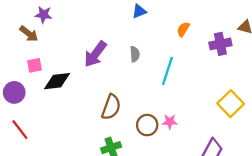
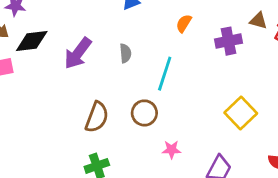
black diamond: (57, 81) -> (32, 41), moved
pink star: (170, 122) -> (172, 150), moved
brown circle: (147, 125) -> (144, 113), moved

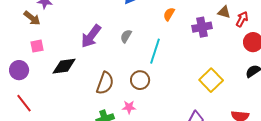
black diamond: (32, 41) -> (64, 66), moved
gray semicircle: (125, 53) -> (126, 36), turned -144
pink star: (172, 150) -> (129, 107), moved

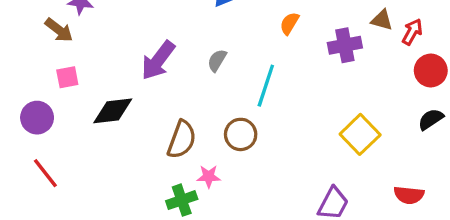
pink star: (129, 107) -> (209, 176), moved

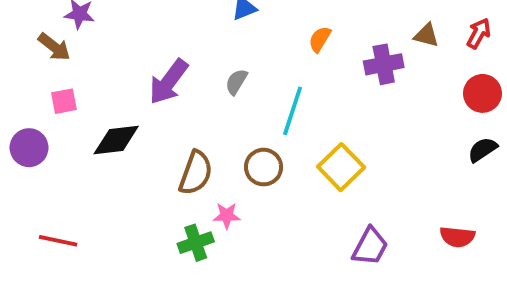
red arrow: (412, 32) -> (479, 33), moved
yellow square: (360, 134) -> (341, 167), moved
red line: (45, 173) -> (58, 241), moved, turned -40

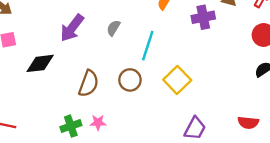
pink star: (227, 216) -> (98, 123), moved
green cross: (196, 243) -> (71, 126), moved

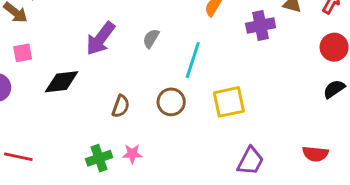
yellow square: (177, 80) -> (229, 102), turned 32
brown semicircle: (89, 83) -> (121, 106), size x0.7

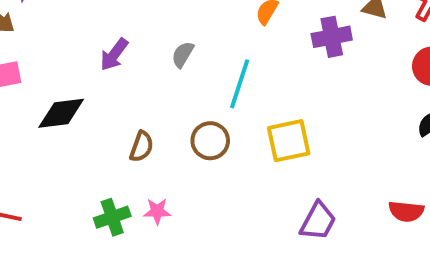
purple arrow: (101, 38) -> (114, 54), size x0.7

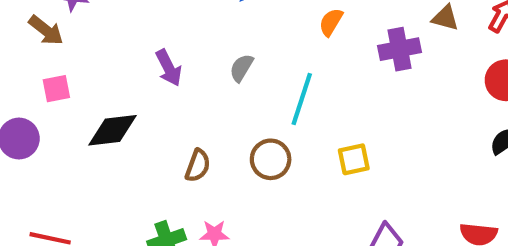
purple arrow: (114, 54) -> (169, 68), turned -64
yellow square: (289, 141) -> (354, 159), size x0.7

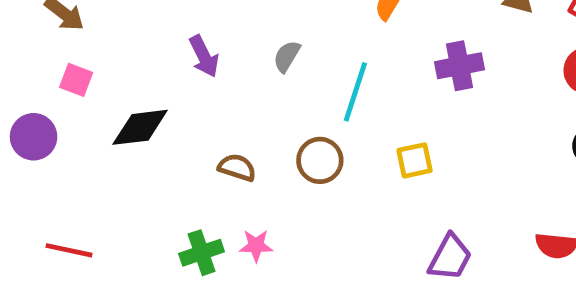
purple cross: (400, 49) -> (459, 66), moved
pink square: (56, 89) -> (76, 80), turned 32
brown semicircle: (198, 166) -> (237, 167), turned -92

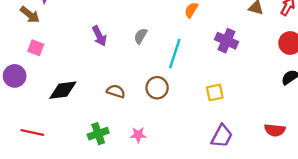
purple cross: (459, 66) -> (227, 41), turned 35
black diamond: (140, 127) -> (63, 90), moved
yellow square: (415, 160) -> (215, 92), moved
pink star: (256, 246) -> (138, 135), moved

